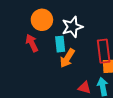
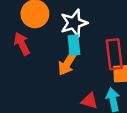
cyan rectangle: (60, 44) -> (74, 45), moved

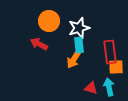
red arrow: (22, 44) -> (39, 44), turned -36

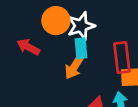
orange circle: (49, 21) -> (56, 21), moved

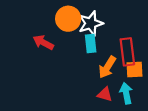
orange arrow: (74, 67) -> (107, 67), moved

